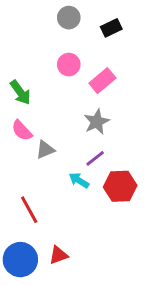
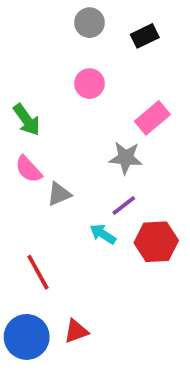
pink rectangle: (102, 81) -> (152, 118), moved
gray star: (97, 122) -> (126, 158), turned 30

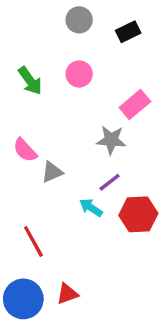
green arrow: (27, 120) -> (30, 81), moved

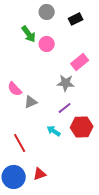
green arrow: (30, 81) -> (29, 34), moved
cyan arrow: (91, 208) -> (54, 131), moved

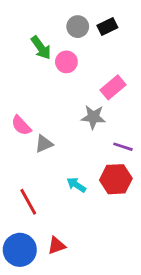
gray circle: (47, 12) -> (78, 27), moved
purple line: (65, 108) -> (123, 147), moved, turned 56

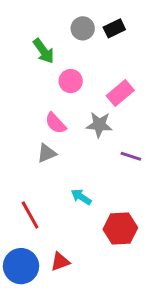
pink circle: (66, 62) -> (71, 81), moved
pink semicircle: (21, 125) -> (56, 123), moved
red hexagon: (116, 179) -> (120, 228), moved

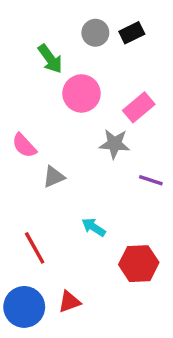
pink circle: (71, 81) -> (81, 93), size x1.4
pink semicircle: (56, 123) -> (24, 146), moved

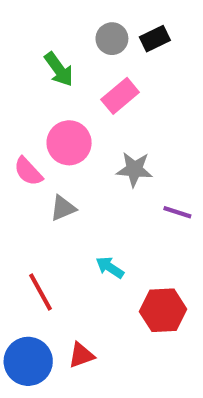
pink circle: (81, 93) -> (69, 143), moved
pink rectangle: (139, 107) -> (120, 96), moved

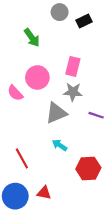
gray circle: (112, 39) -> (60, 12), moved
pink rectangle: (120, 96) -> (73, 66), moved, turned -36
gray triangle: (63, 208) -> (56, 113), moved, size x1.5
red triangle: (81, 355) -> (44, 193), turned 32

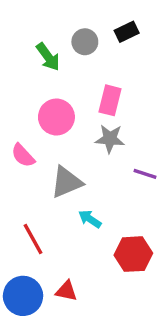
gray circle: (60, 12) -> (85, 42), moved
pink semicircle: (15, 93) -> (23, 155), moved
gray triangle: (56, 113) -> (66, 182), moved

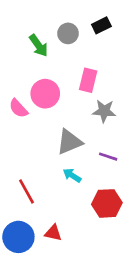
gray star: (110, 139) -> (104, 111), moved
pink semicircle: (23, 155) -> (18, 108), moved
purple line: (145, 174) -> (108, 157), moved
gray triangle: (66, 182) -> (69, 142), moved

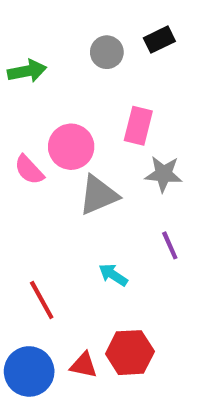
green arrow: (39, 45) -> (27, 71), moved, turned -65
gray triangle: (69, 142) -> (98, 195), moved
purple line: (108, 157) -> (170, 245), turned 48
red hexagon: (107, 203) -> (130, 353), moved

